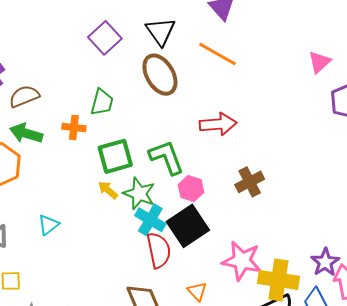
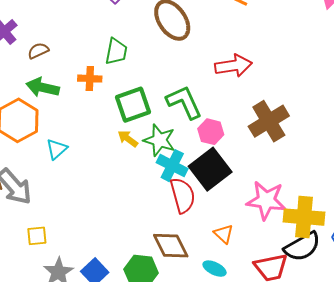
brown semicircle: (24, 96) -> (38, 51), size x0.7
brown cross: (250, 182) -> (269, 121), size x1.4
cyan triangle: (48, 225) -> (57, 149), moved

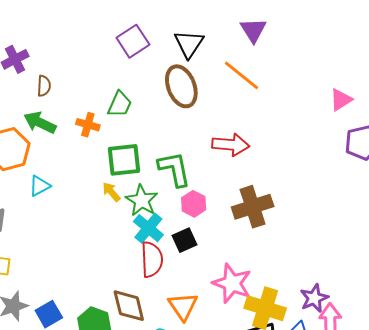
brown semicircle: (38, 51) -> (44, 86), turned 105
black square: (210, 169) -> (184, 240), size x0.6
orange triangle: (224, 234) -> (183, 306), size x1.5

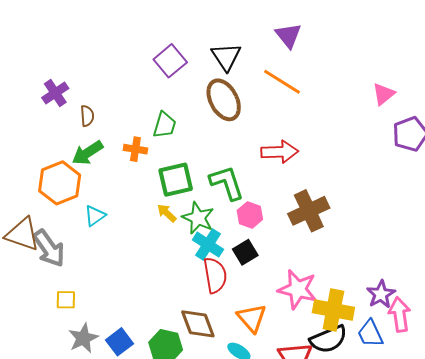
green arrow: (40, 123) -> (88, 153), turned -52

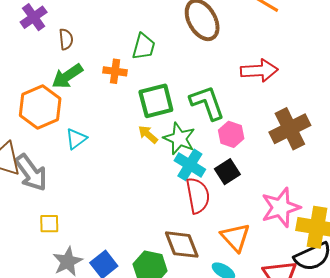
pink star: (298, 289) -> (281, 207), turned -30

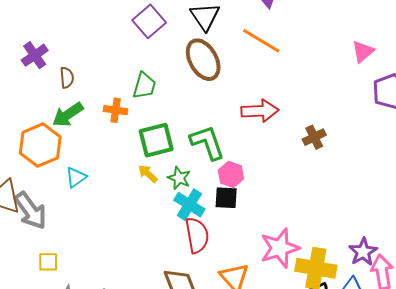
brown cross: (290, 129) -> (314, 137), moved, size x0.6
green star: (179, 139) -> (179, 178), size x0.7
black square: (227, 172) -> (226, 198), moved, turned 35

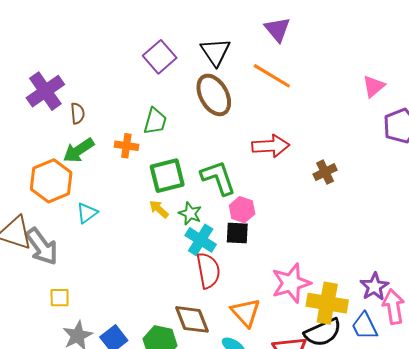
purple cross: (35, 55) -> (45, 91), size x1.4

